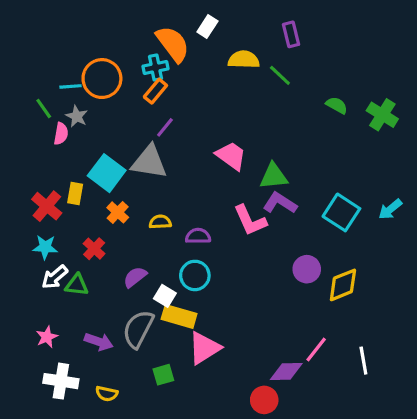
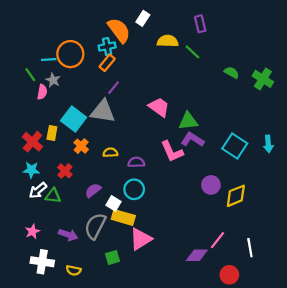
cyan arrow: (390, 209) -> (268, 144), turned -56
red circle: (264, 400) -> (229, 275), moved

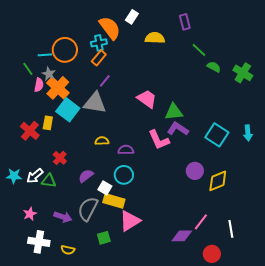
green line: (193, 52) -> (199, 50), moved
orange cross: (81, 146) -> (58, 88), moved, size x1.6
cyan star: (31, 170) -> (14, 176), moved

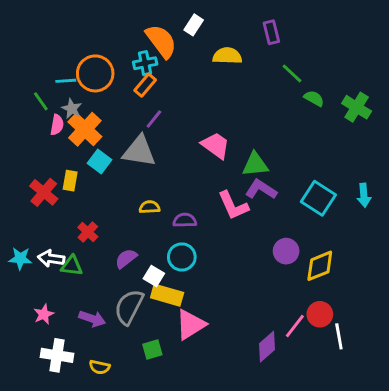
cyan square: (68, 110) -> (100, 162), size x0.7
white arrow: (35, 176) -> (51, 258), turned 48
purple diamond: (182, 236) -> (267, 347), turned -40
red circle: (212, 254) -> (320, 314), moved

